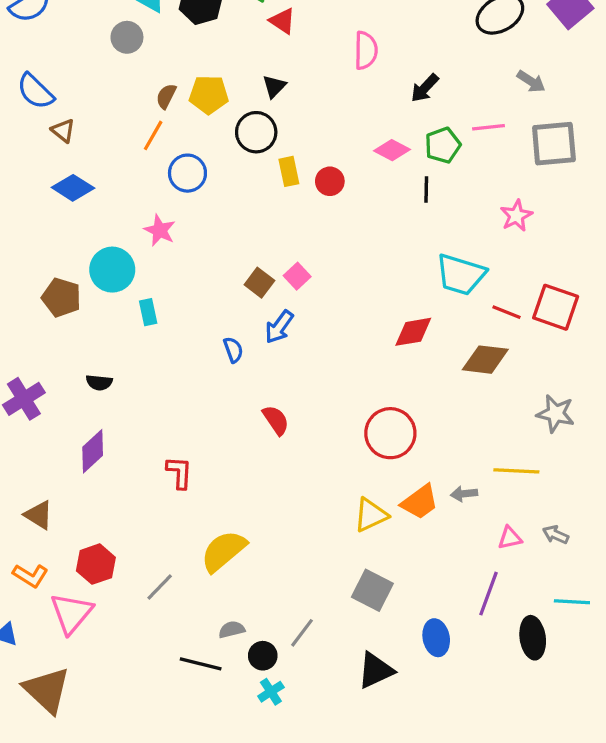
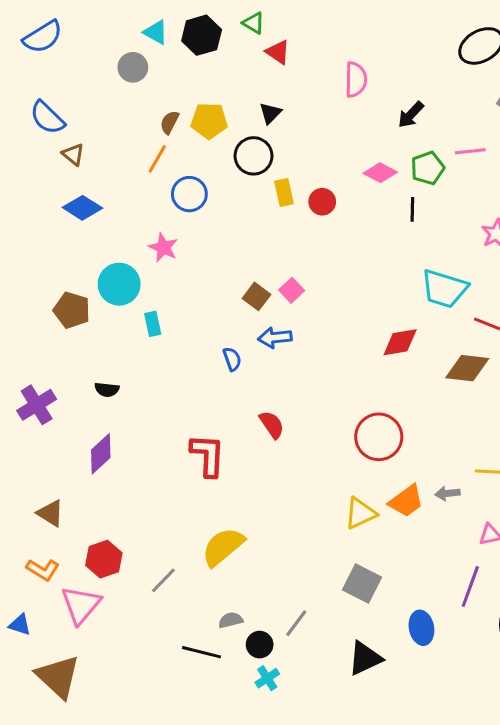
blue arrow: (279, 327) -> (275, 338), turned 48
red L-shape: (179, 472) -> (208, 455), moved, size x1.4

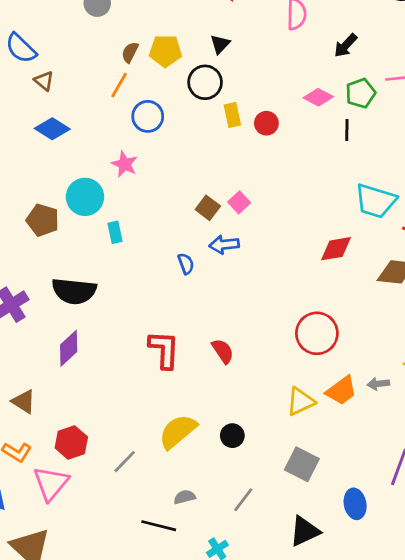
black semicircle: (107, 390) -> (74, 291), size x2.0
red semicircle: (272, 425) -> (223, 351), moved
black circle: (260, 645) -> (232, 436), moved

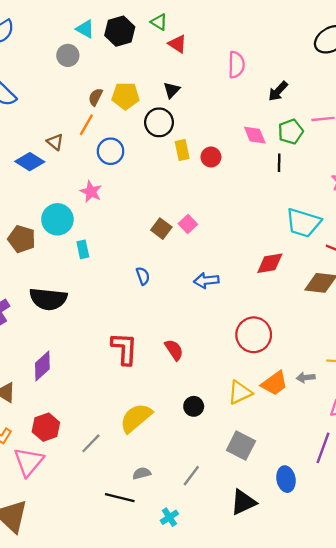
brown triangle: (44, 81) -> (55, 142), moved
pink diamond: (318, 97) -> (255, 135), turned 40
blue arrow: (224, 245) -> (206, 281), moved
purple diamond: (69, 348) -> (42, 366), moved
black circle: (232, 436) -> (194, 406), moved

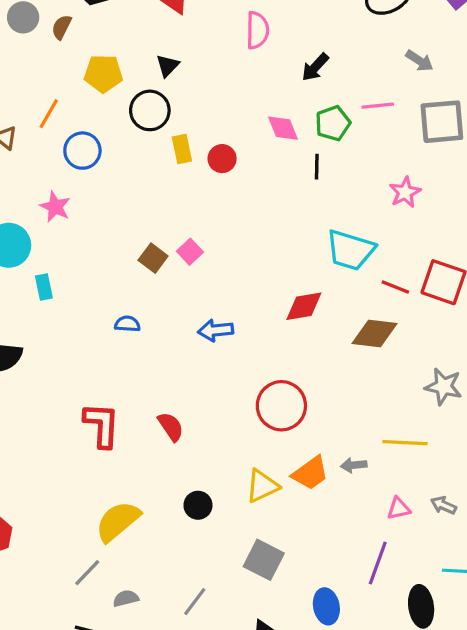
brown semicircle: (96, 97) -> (62, 27), moved
blue semicircle: (143, 276) -> (127, 324), turned -66
gray line: (91, 443) -> (87, 573), moved

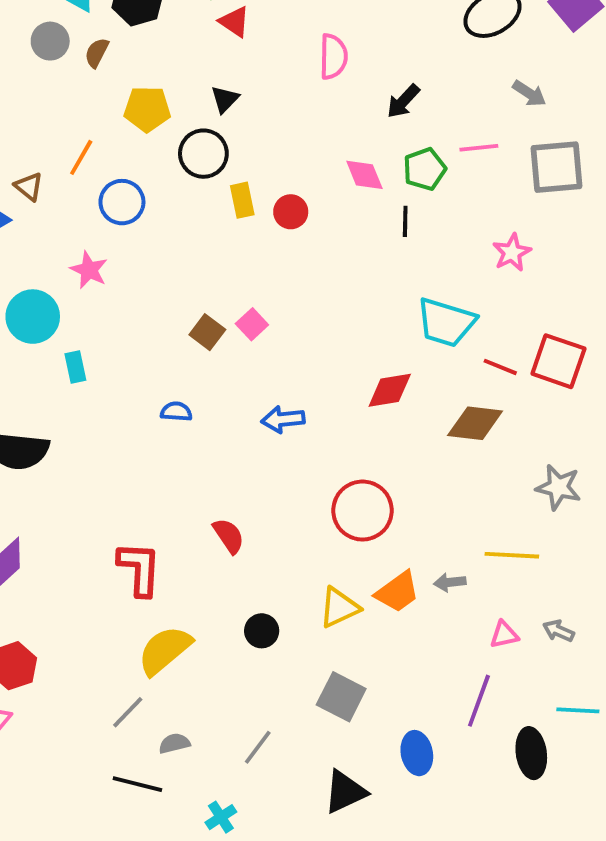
red L-shape: (102, 425) -> (139, 569), moved

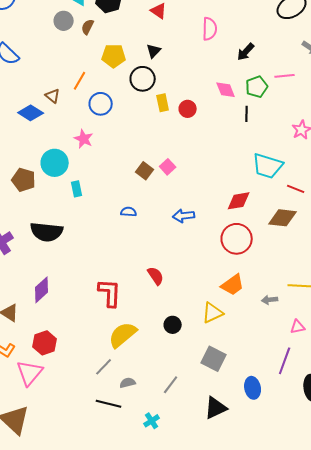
red circle: (362, 511) -> (237, 239), moved
orange trapezoid: (397, 592) -> (233, 285), moved

